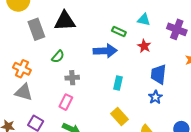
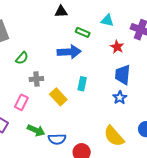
black triangle: (65, 21) -> (61, 12), moved, size x0.6
red star: (144, 46) -> (117, 47), moved
pink rectangle: (66, 102) -> (21, 102), moved
yellow rectangle: (119, 116) -> (58, 97), moved

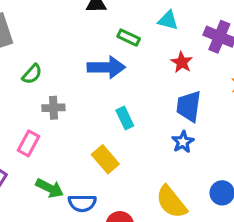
cyan rectangle: (82, 84) -> (125, 118), turned -40
yellow rectangle: (58, 97) -> (105, 159), moved

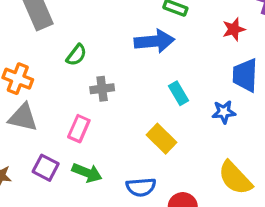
red star: (182, 62) -> (234, 29), turned 30
blue star: (183, 142) -> (224, 112), moved, turned 30
green arrow: (50, 188) -> (87, 173), moved

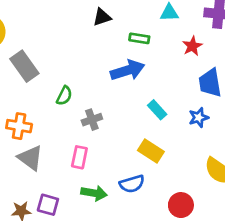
gray triangle: (23, 117) -> (30, 158), turned 36
purple square: (46, 168) -> (48, 205), moved
blue semicircle: (141, 187) -> (132, 184), moved

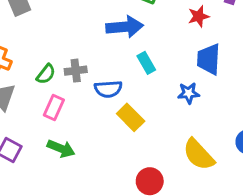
green semicircle: (64, 96) -> (46, 74), moved
cyan rectangle: (157, 110) -> (146, 63), moved
blue semicircle: (132, 184) -> (108, 89), moved

